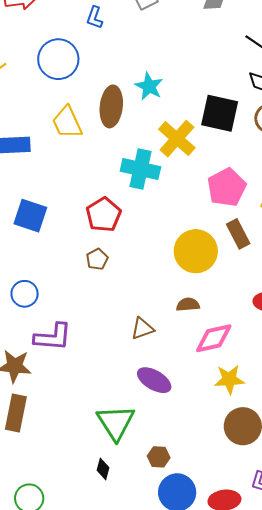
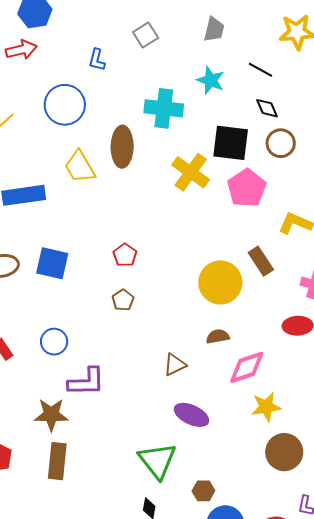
cyan star: (149, 86) -> (211, 80), moved
cyan cross: (140, 169) -> (164, 108), moved
pink pentagon: (227, 187) -> (247, 188), moved
red pentagon: (103, 215) -> (125, 255), size x0.7

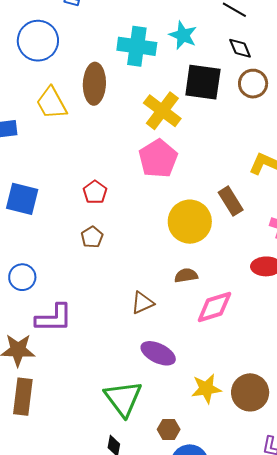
cyan star: (211, 80) -> (183, 35), moved
pink pentagon: (247, 188) -> (158, 159), moved
yellow star: (266, 407) -> (206, 389), moved

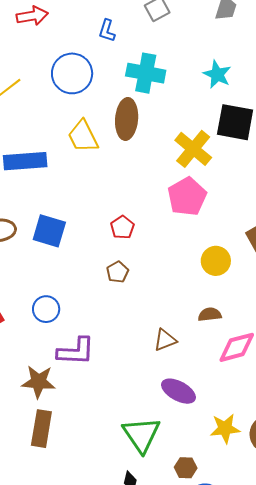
cyan cross: (137, 46) -> (146, 73), moved
yellow circle: (190, 222) -> (216, 261), size x0.7

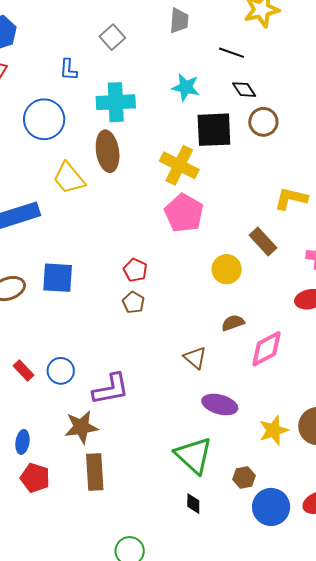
red pentagon: (122, 227) -> (135, 270), moved
blue circle: (46, 309) -> (61, 371), moved
brown triangle: (165, 340) -> (195, 358), turned -45

